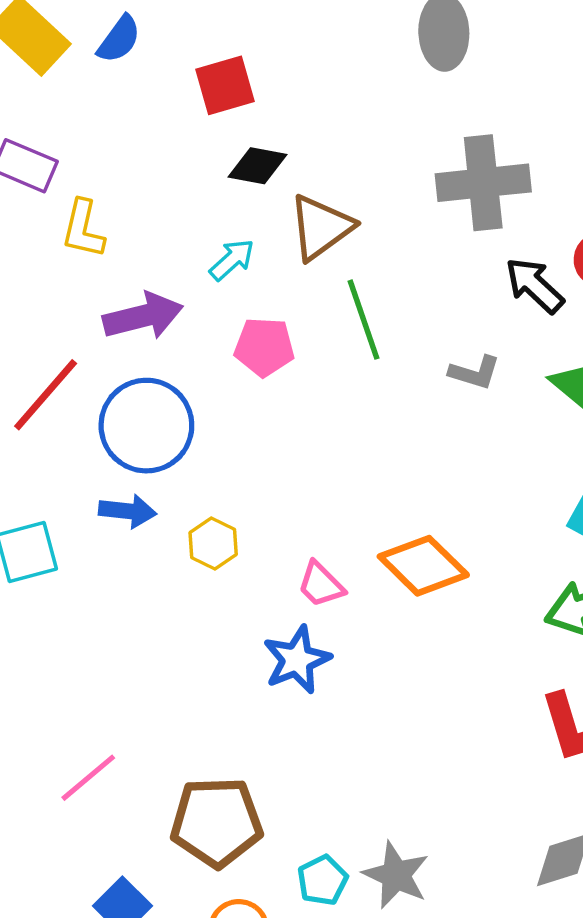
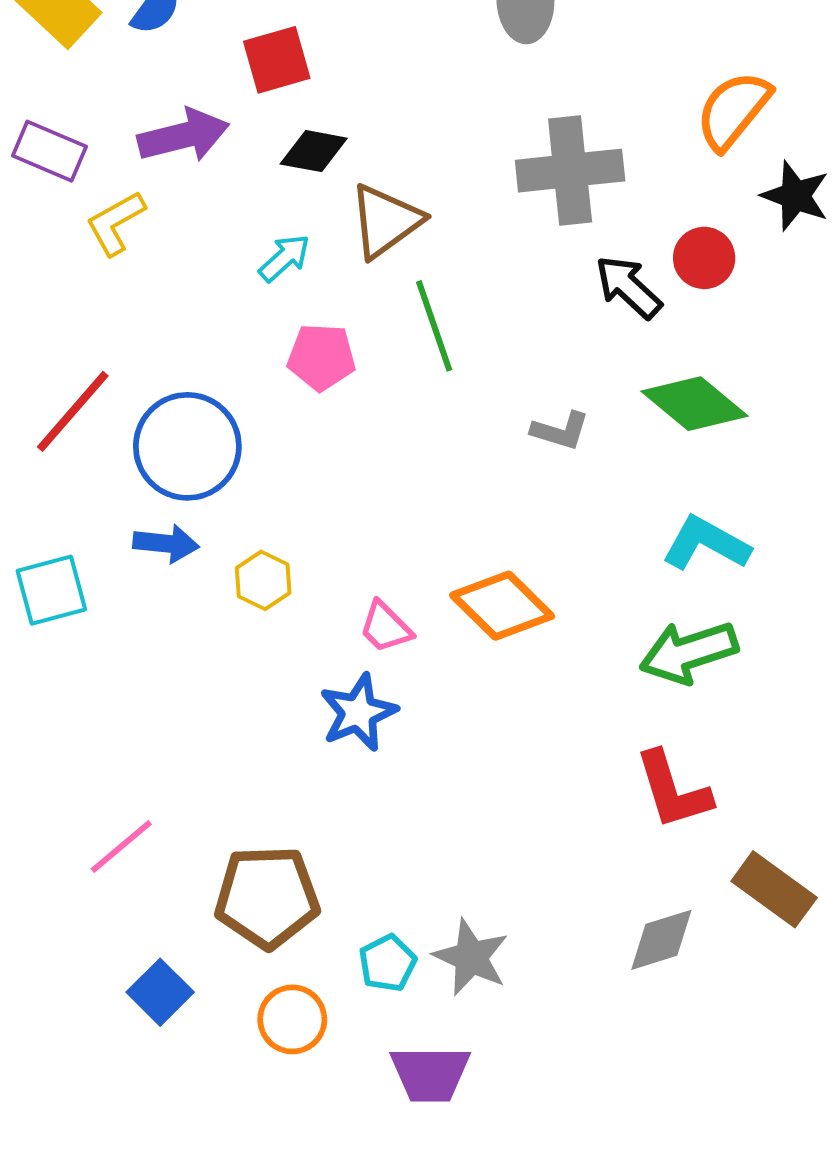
yellow L-shape: (83, 229) -> (116, 223), turned 48
purple arrow: (143, 316) -> (183, 136), moved
gray L-shape: (475, 373) -> (560, 431), moved

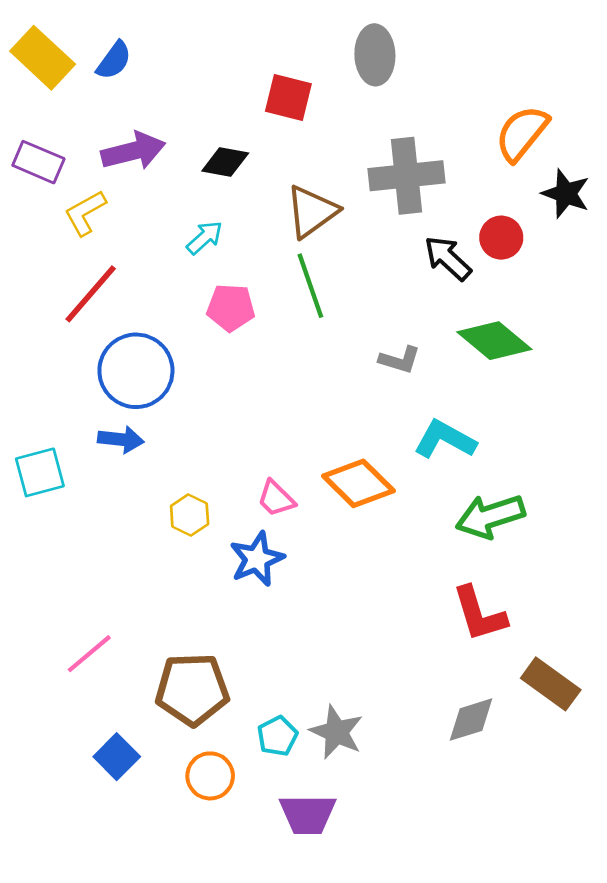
red square: (277, 60) -> (288, 98), moved, turned 30
brown triangle: (386, 221) -> (312, 211), moved
red line: (73, 411) -> (91, 294), moved
cyan L-shape: (706, 544) -> (445, 439), moved
yellow hexagon: (263, 580) -> (190, 515), moved

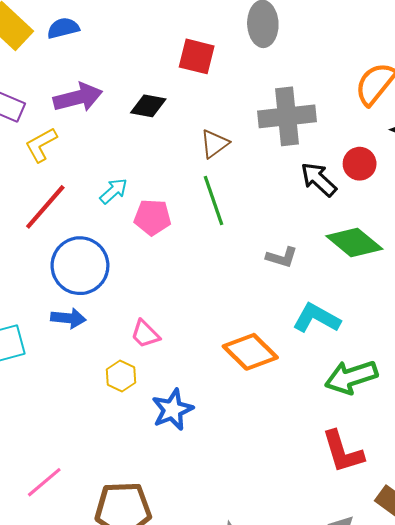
blue semicircle: (114, 60) -> (63, 28), turned -140
brown triangle: (312, 211) -> (215, 144), size x0.7
cyan arrow: (205, 238) -> (114, 191), moved
pink trapezoid: (276, 499) -> (145, 334), moved

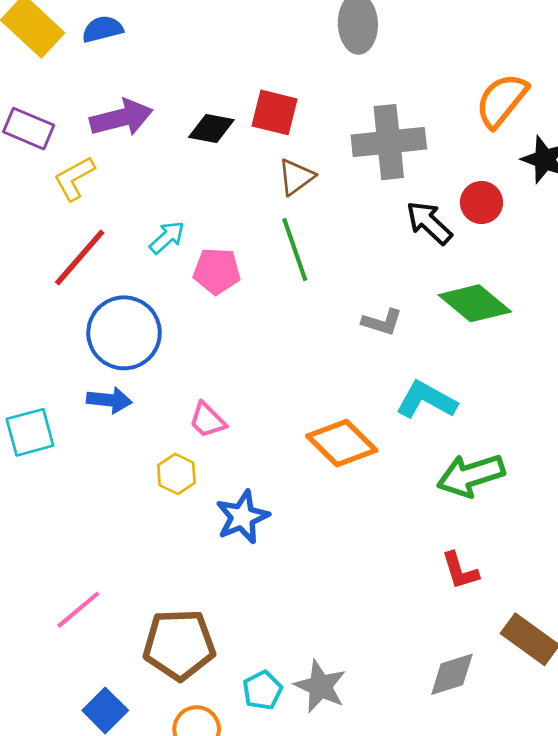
red square: (197, 56) -> (275, 112), moved
red L-shape: (343, 452) -> (460, 571), size x0.7

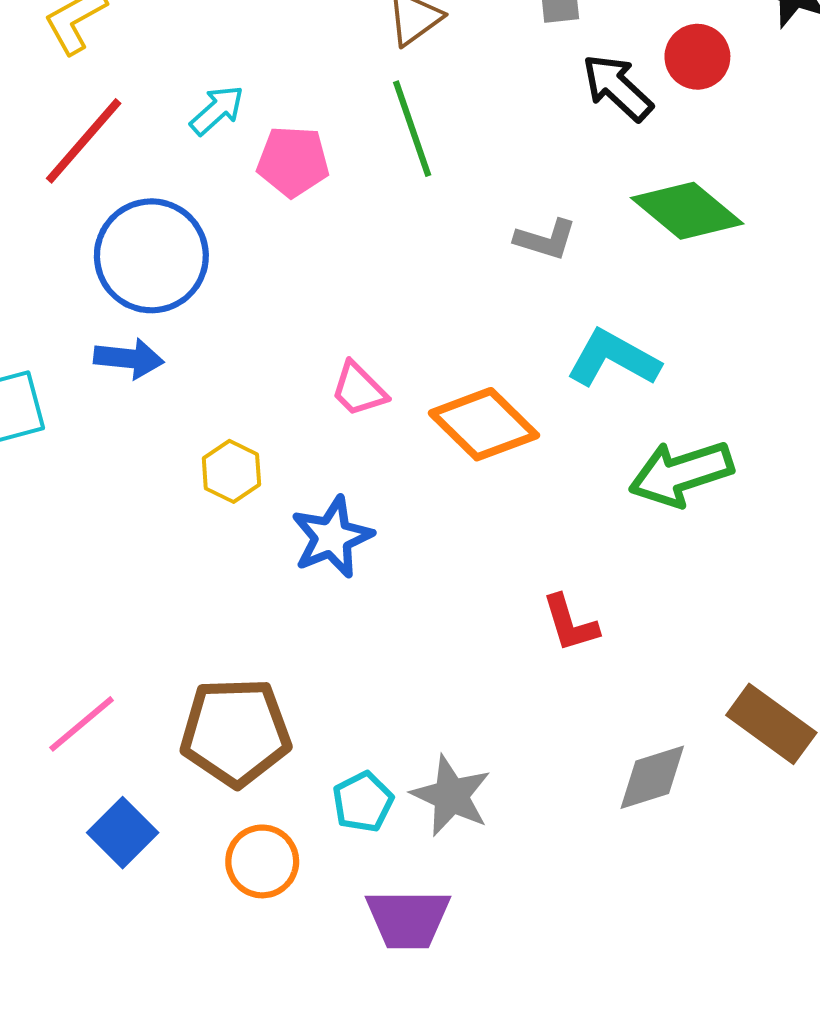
pink trapezoid: (207, 420) -> (359, 389), moved
red L-shape: (460, 571) -> (570, 623), moved
pink line: (78, 610) -> (82, 724), moved

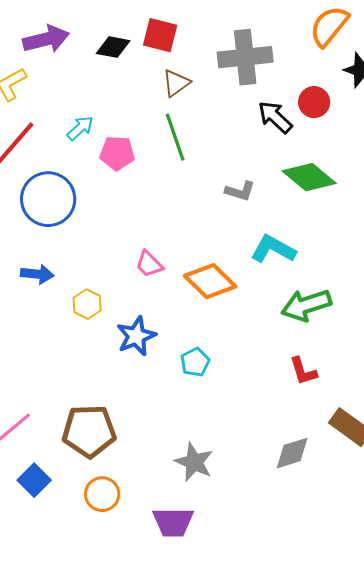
blue arrow: (129, 359) -> (37, 274), moved
red L-shape: (570, 623) -> (303, 371), moved
cyan pentagon: (363, 802) -> (195, 362), moved

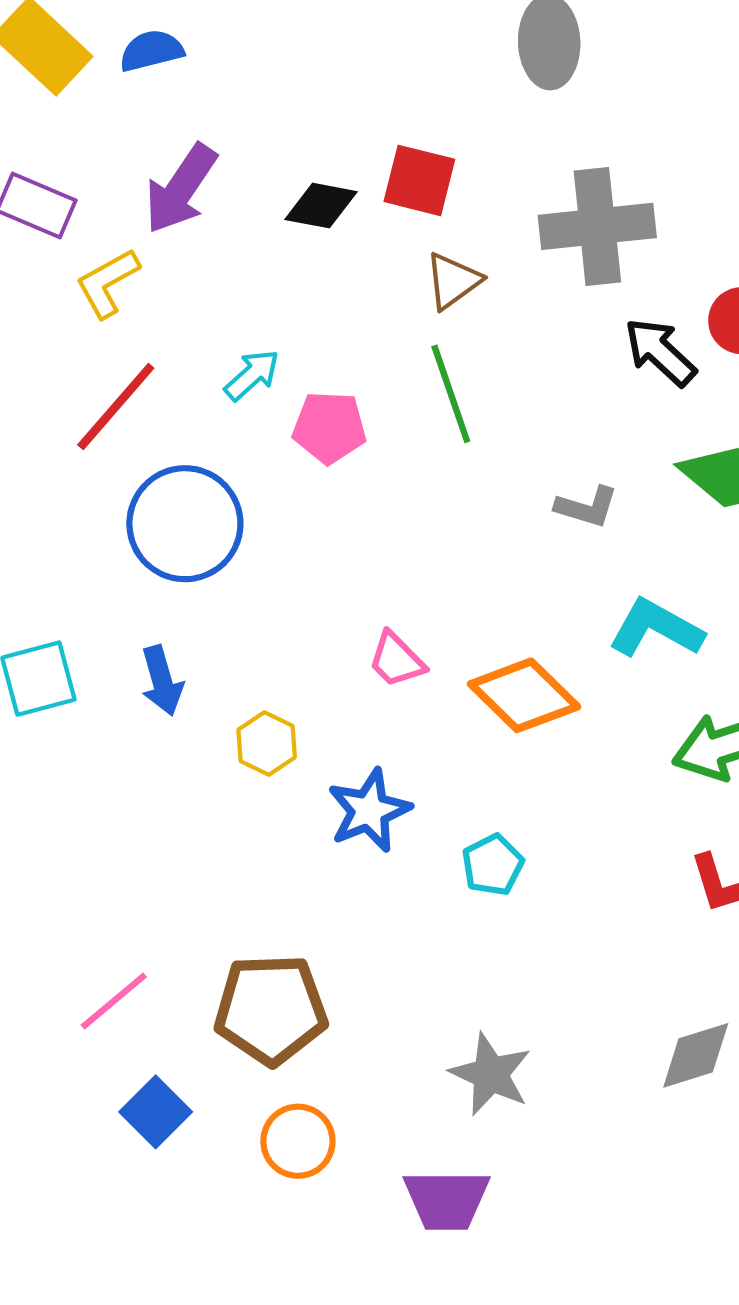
purple arrow: (46, 39) -> (181, 189), turned 138
blue arrow: (37, 274) -> (162, 681), turned 68

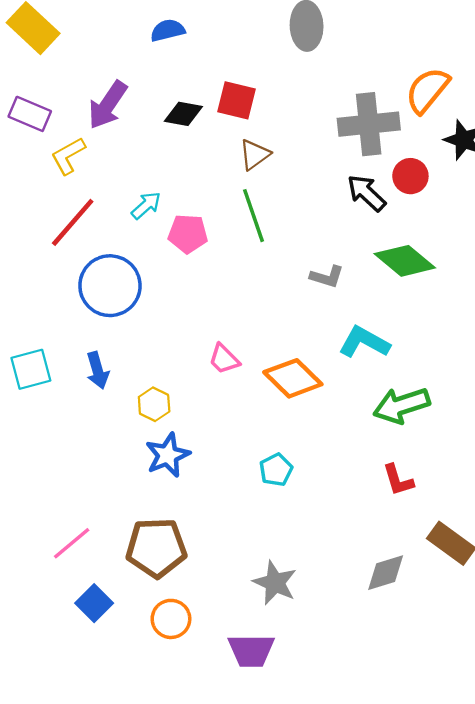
blue semicircle: (151, 51) -> (168, 30), moved
gray cross: (597, 226) -> (369, 124), moved
blue star: (369, 810) -> (168, 455), moved

